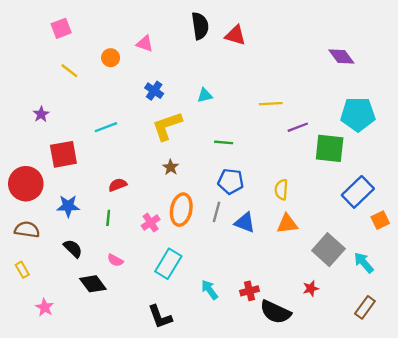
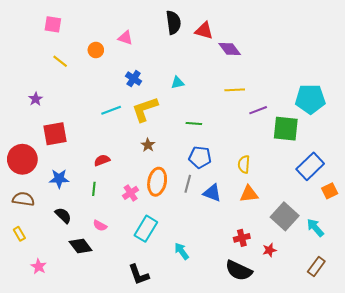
pink square: (61, 28) -> (53, 24), turned 30
purple diamond: (341, 57) -> (230, 49), moved
cyan line: (106, 127) -> (111, 110), moved
red cross: (250, 291) -> (242, 238), moved

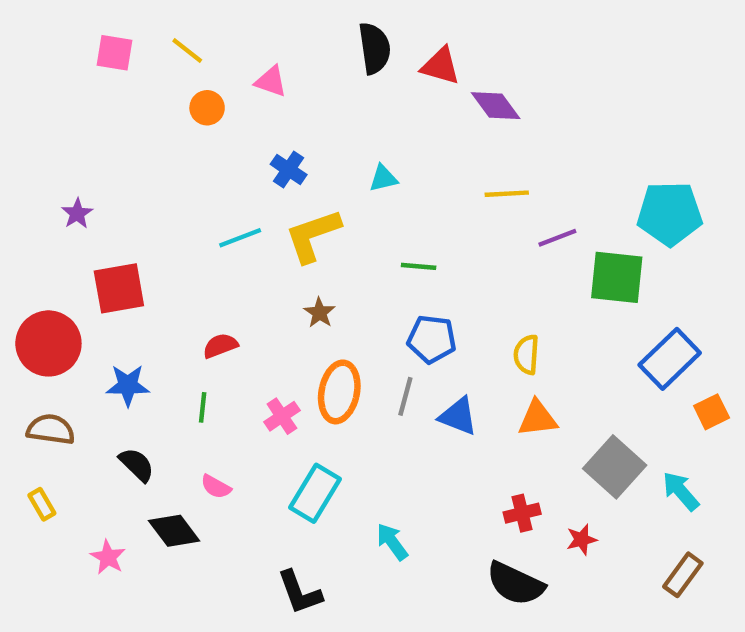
yellow line: (60, 61) -> (187, 51), moved
pink star: (39, 266) -> (108, 557), moved

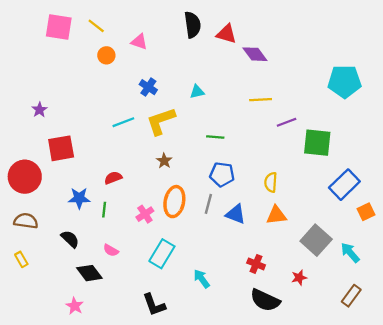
pink square: (115, 53) -> (59, 27), size x1.4
cyan pentagon: (670, 214) -> (344, 81), moved
blue star: (128, 385) -> (79, 198), moved
red cross: (522, 513) -> (256, 264), moved, turned 36
pink star: (108, 557) -> (75, 306), moved

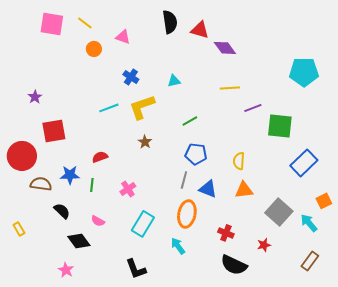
green line: (215, 137) -> (190, 121), turned -35
orange ellipse: (174, 202) -> (187, 214), moved
orange square: (366, 212) -> (324, 201), moved
brown semicircle: (26, 221) -> (41, 184), moved

